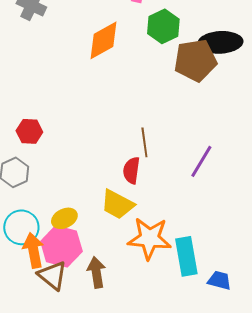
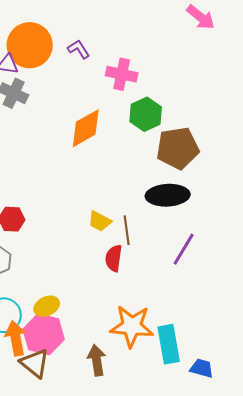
black ellipse: (220, 42) -> (168, 195), moved
yellow trapezoid: (117, 204) -> (100, 221), moved, size x0.7
brown arrow: (96, 272) -> (97, 360), moved

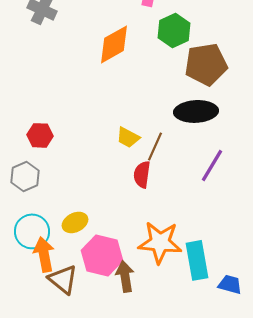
brown line: (127, 230) -> (155, 146), turned 32
pink hexagon: (44, 334) -> (102, 255), moved

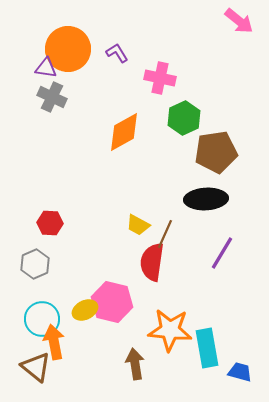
red semicircle: (142, 174) -> (152, 262), size x1.4
pink hexagon: (102, 255) -> (112, 302), moved
brown triangle: (63, 279) -> (36, 367), moved

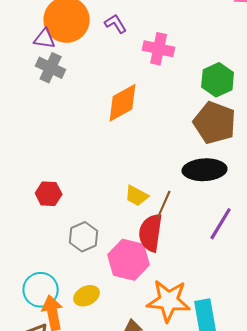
green hexagon: (184, 118) -> (218, 80), moved
brown pentagon: (216, 152) -> (215, 123), turned 30
gray hexagon: (35, 264) -> (84, 237), moved
pink hexagon: (112, 302) -> (129, 260), moved
yellow ellipse: (85, 310) -> (87, 296), moved

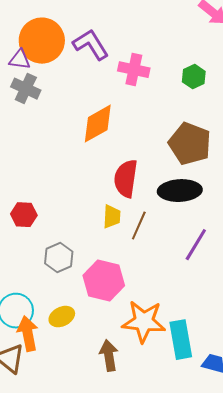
purple L-shape: (116, 24) -> (91, 45), size x1.6
green hexagon: (218, 80) -> (194, 77), moved, size x0.7
yellow trapezoid: (137, 196) -> (112, 217), turned -115
red semicircle: (151, 233) -> (126, 179), moved

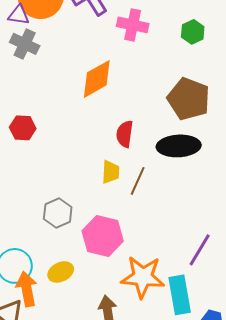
red semicircle: (126, 179) -> (125, 134), size x0.7
red hexagon: (24, 215) -> (23, 128), moved
purple line: (196, 245) -> (200, 250), moved

